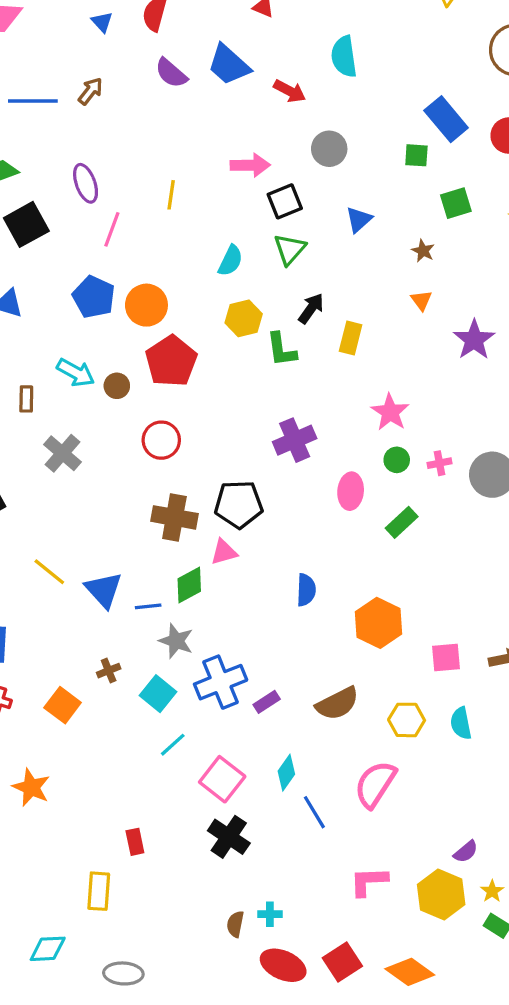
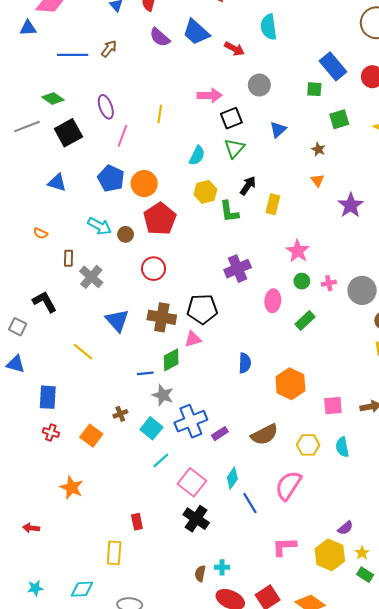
brown rectangle: (26, 399) -> (68, 258), moved
blue triangle: (104, 590) -> (117, 320), moved

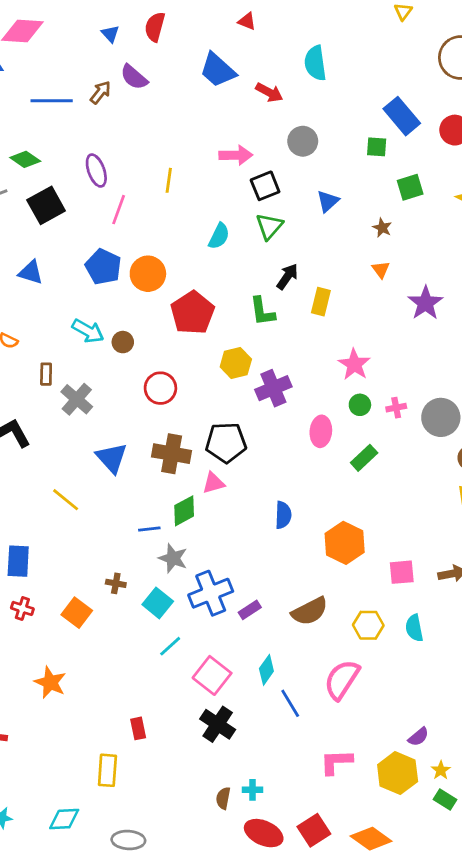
purple semicircle: (160, 37) -> (134, 77), moved
yellow hexagon: (205, 192) -> (236, 363), moved
red pentagon: (160, 219) -> (193, 313), moved
brown cross: (120, 414) -> (116, 583), turned 32

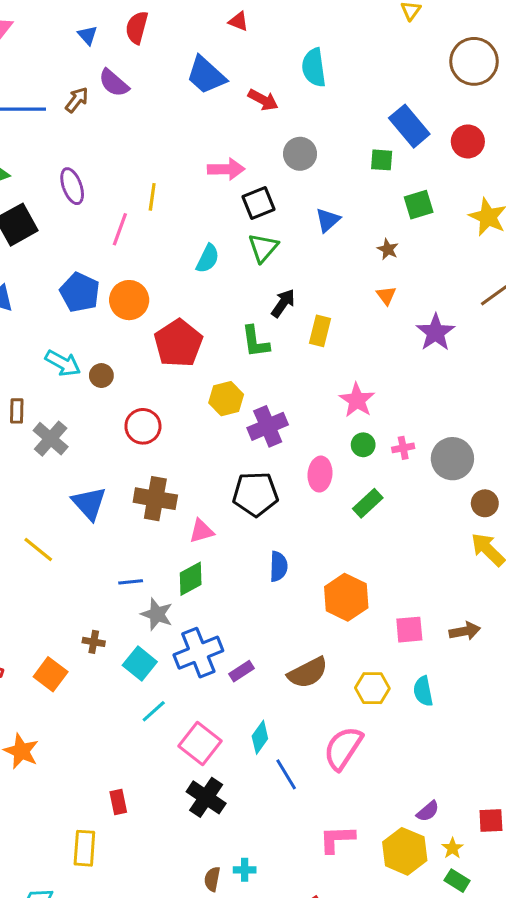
pink line: (119, 210) -> (120, 229), moved
black pentagon: (226, 442) -> (255, 494), moved
green diamond: (184, 511) -> (191, 579), moved

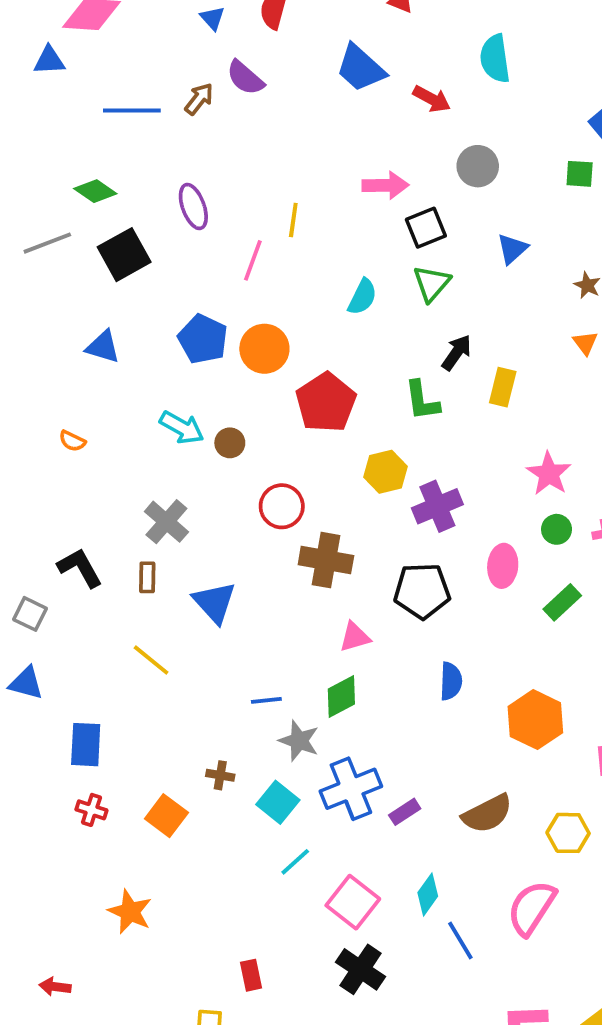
brown rectangle: (17, 411) -> (147, 577), moved
brown cross: (155, 499) -> (326, 560), moved

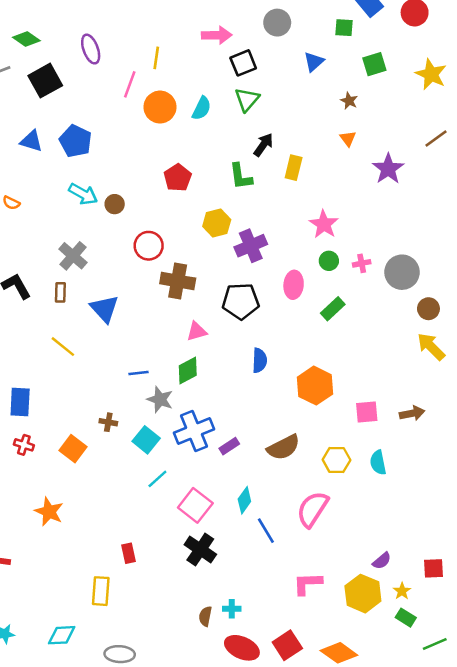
blue triangle: (512, 249) -> (314, 62), moved
blue pentagon: (203, 339) -> (76, 141), moved
orange circle: (264, 349) -> (160, 107), moved
red pentagon: (326, 403) -> (178, 178), size x0.7

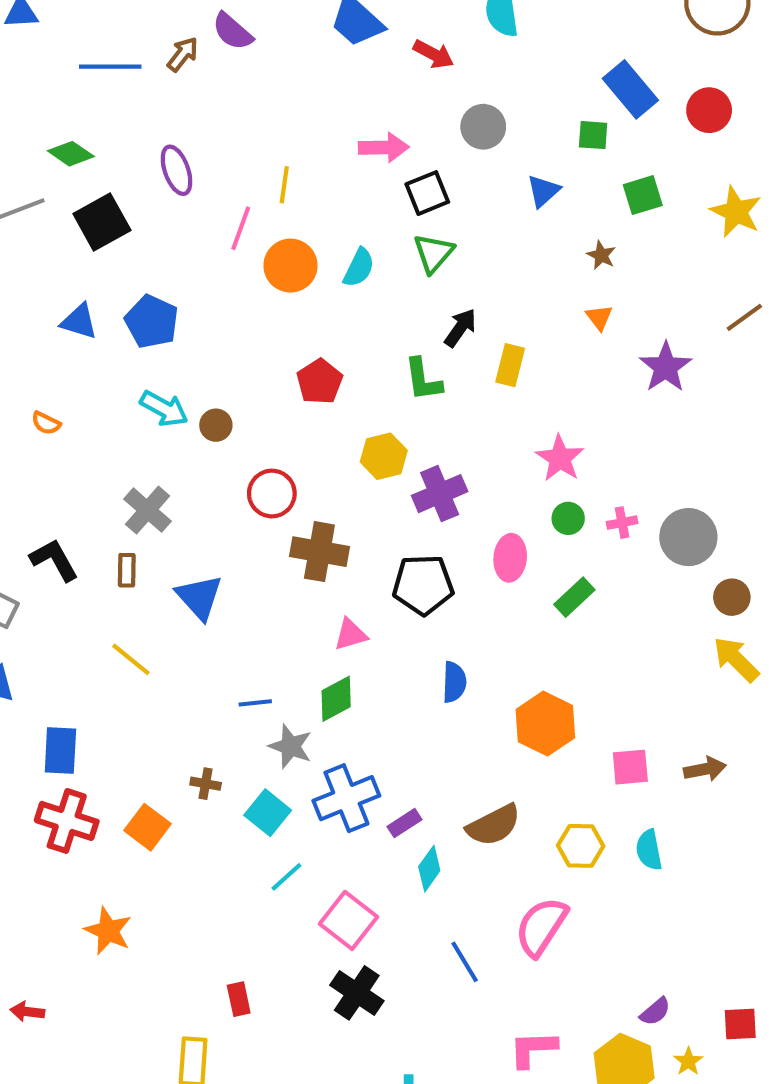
red cross: (24, 445) -> (67, 821), size x1.8
cyan diamond: (244, 500) -> (429, 869), moved

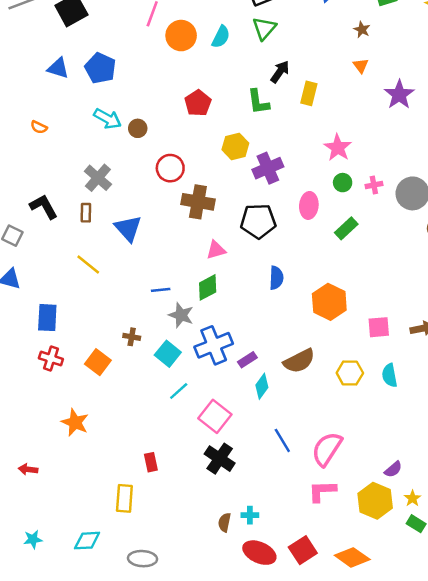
red cross: (67, 821) -> (51, 359), size x0.7
pink semicircle: (541, 927) -> (327, 449), moved

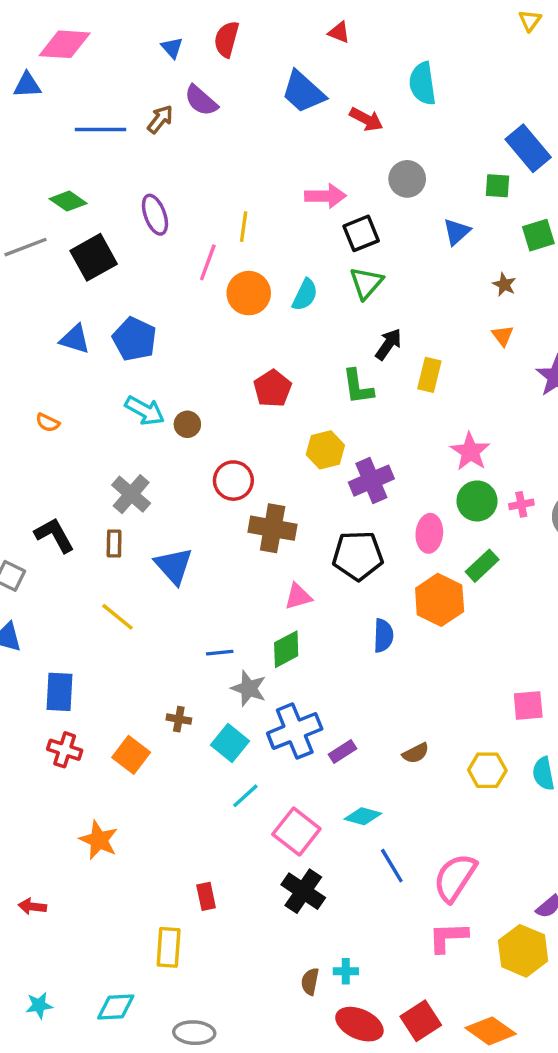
green circle: (343, 183) -> (477, 501), size x1.5
orange hexagon: (329, 302) -> (440, 600), moved
brown semicircle: (299, 361) -> (416, 753), size x0.6
cyan diamond: (262, 386) -> (363, 816), moved, turned 70

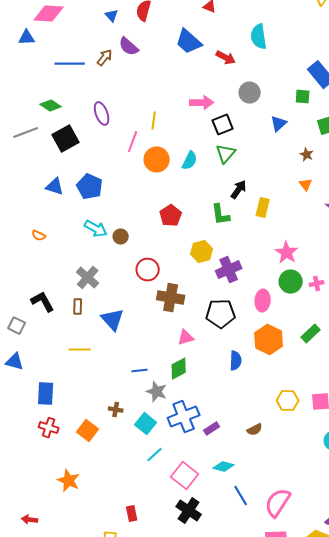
green rectangle: (482, 566) -> (311, 334), moved
yellow line: (117, 617) -> (80, 350), turned -40
yellow hexagon: (487, 770) -> (288, 401), moved

